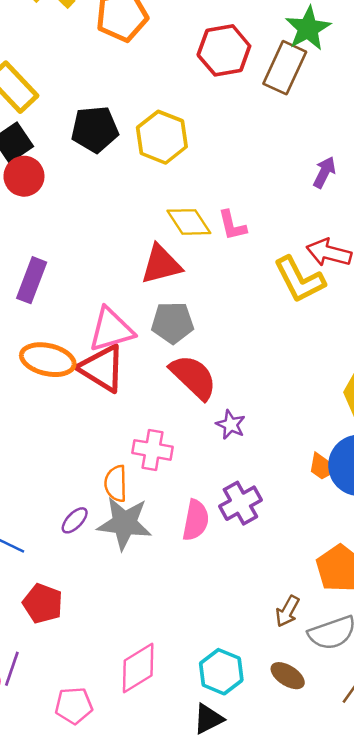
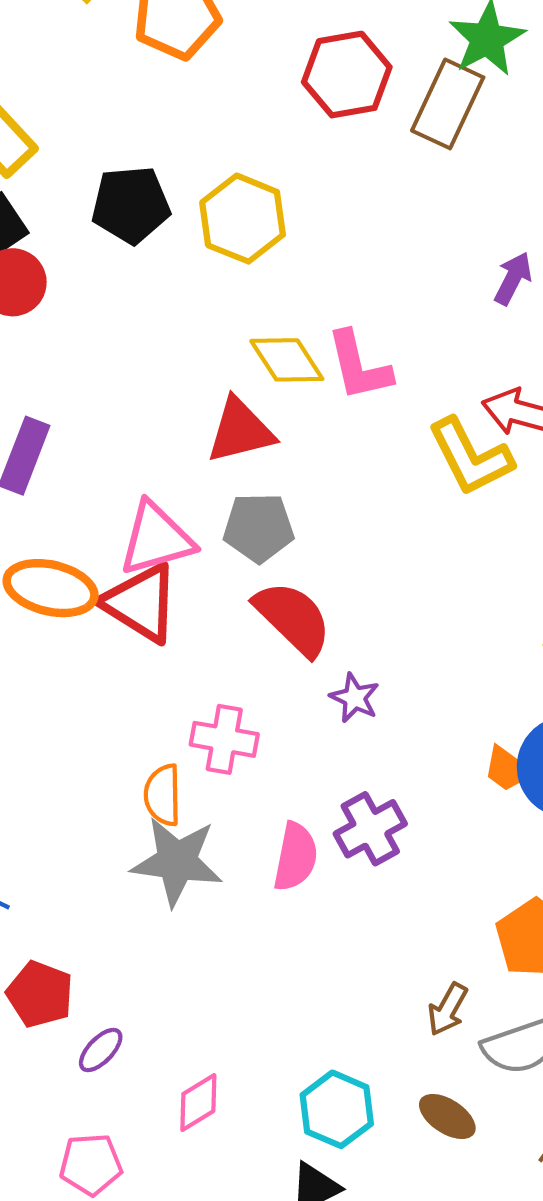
pink L-shape: (232, 225) -> (359, 366), size x1.4
purple ellipse: (75, 520) -> (101, 1050), moved
pink diamond: (138, 668) -> (198, 1103), size x0.7

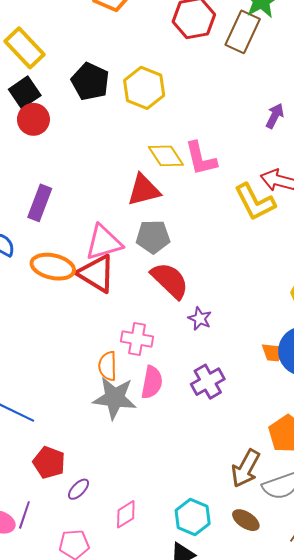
black pentagon: (131, 205) -> (90, 82), turned 30
orange trapezoid: (507, 769) -> (274, 352), turned -30
pink semicircle: (295, 857) -> (152, 382), moved
brown arrow: (448, 1009) -> (246, 468), size x1.5

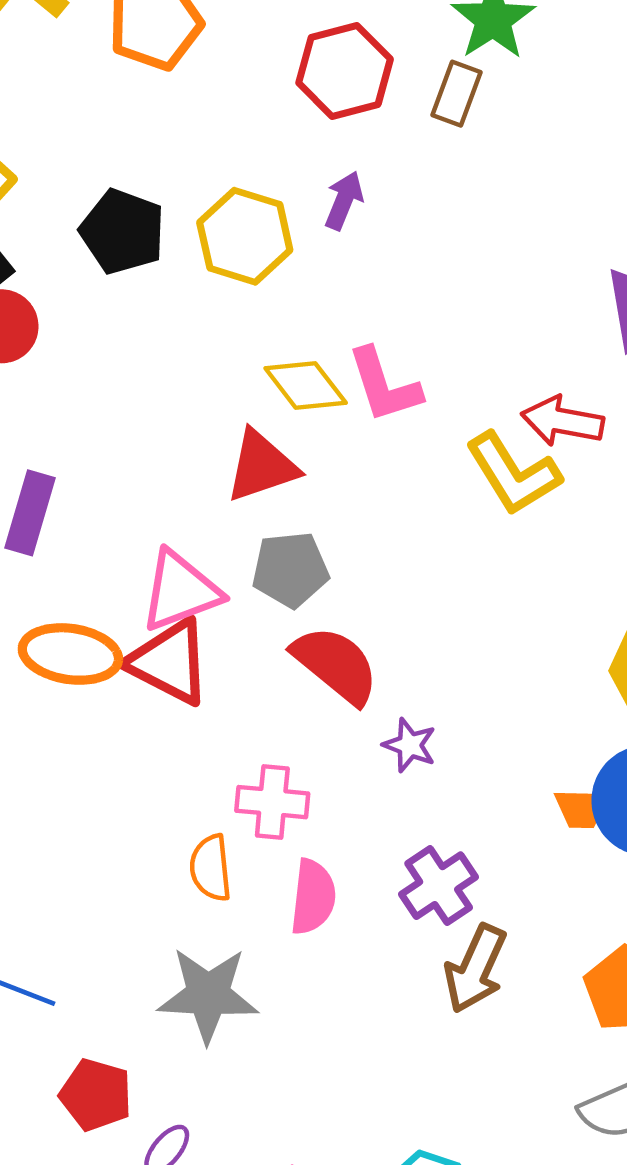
brown rectangle: (243, 32) -> (456, 94), size x0.7
purple arrow: (275, 116) -> (344, 200), moved
gray star: (115, 398) -> (208, 995), moved
brown arrow: (246, 468) -> (475, 969), moved

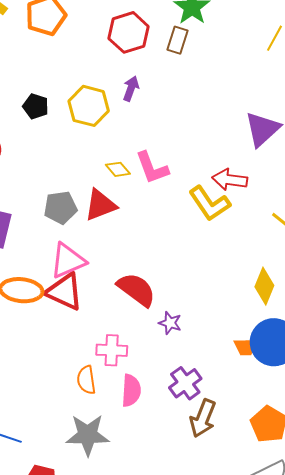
black pentagon: (123, 232) -> (36, 106), size x0.7
yellow diamond: (306, 385) -> (118, 169), size x0.7
gray pentagon: (290, 570) -> (60, 208), moved

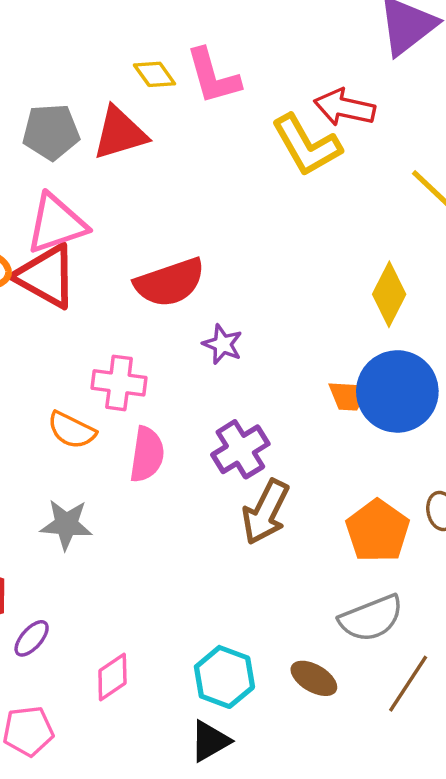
red semicircle: (136, 290) -> (170, 282), turned 120
orange semicircle: (86, 380) -> (72, 430), turned -60
gray star: (88, 435) -> (66, 524), size x0.7

